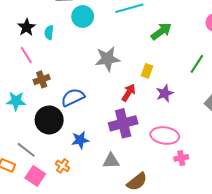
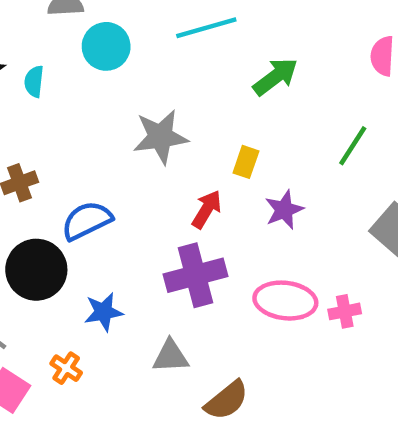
pink cross: (181, 158) -> (345, 311), moved

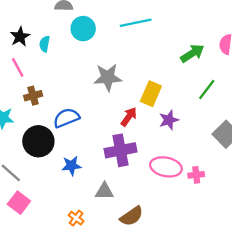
green arrow: (275, 77) -> (192, 53), moved
yellow rectangle: (246, 162) -> (151, 94), size x1.5
orange cross: (66, 368) -> (76, 218), moved

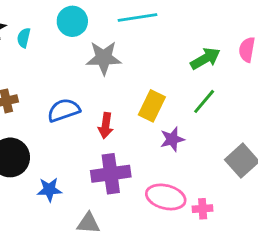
gray star: (108, 77) -> (104, 58), moved
green line: (207, 89) -> (204, 101), moved
red arrow: (129, 117) -> (106, 126), moved, turned 150
blue semicircle: (66, 118) -> (64, 110), moved

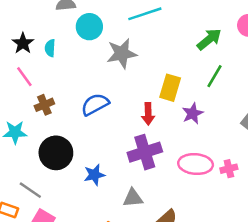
red arrow: (106, 126) -> (148, 114), moved

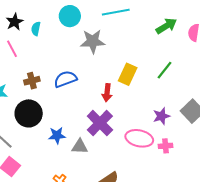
green arrow: (209, 39) -> (166, 26), moved
brown cross: (44, 105) -> (32, 81), moved
purple star: (193, 113) -> (161, 116), moved
purple cross: (145, 152) -> (100, 123), turned -36
gray triangle: (133, 198) -> (80, 147), moved

